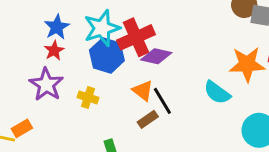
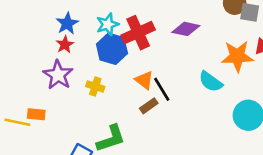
cyan star: (102, 28) -> (108, 24), size x0.7
purple diamond: (156, 56) -> (186, 29), moved
orange rectangle: (22, 128) -> (36, 114), turned 36

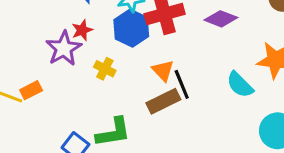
red star: (65, 45) -> (82, 30), moved
brown rectangle: (149, 106) -> (163, 101), size x1.5
orange rectangle: (36, 114) -> (31, 90), turned -42

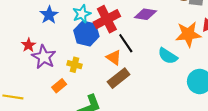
red star: (82, 30) -> (29, 45), moved
black line: (182, 84) -> (126, 43), moved
orange rectangle: (31, 90) -> (59, 86), moved

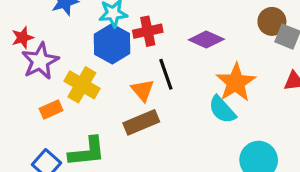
red cross: (107, 19) -> (148, 31), size x0.7
orange star: (188, 34) -> (236, 82), moved, turned 30
yellow cross: (74, 65) -> (82, 85), size x1.5

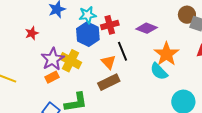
purple star: (40, 61) -> (53, 59), moved

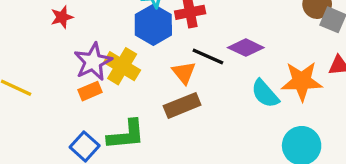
purple diamond: (147, 28) -> (246, 48), moved
black line: (123, 51) -> (208, 57), turned -48
orange star: (166, 54) -> (302, 81), moved, turned 30

